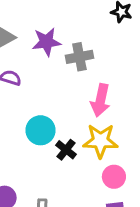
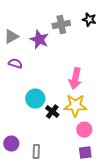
purple star: (46, 42) -> (39, 40), turned 30
gray cross: (79, 57) -> (61, 24), moved

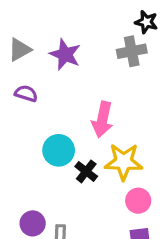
gray cross: (61, 24) -> (132, 51), moved
pink arrow: (75, 78) -> (102, 119), moved
purple circle: (11, 144) -> (33, 223), moved

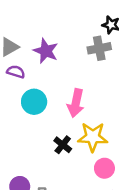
purple semicircle: (26, 93) -> (16, 72), moved
cyan circle: (59, 150) -> (34, 102), moved

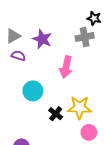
cyan circle: (34, 102) -> (33, 91), moved
pink arrow: (76, 103) -> (66, 67), moved

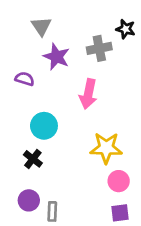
gray triangle: (13, 36) -> (41, 26), moved, turned -35
gray cross: (85, 37) -> (99, 48), moved
black cross: (56, 114) -> (33, 159), moved

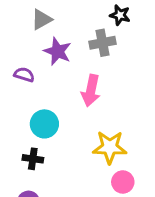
gray triangle: (41, 26) -> (42, 19), turned 35
black star: (126, 29) -> (120, 15), moved
black cross: (33, 159) -> (33, 159), turned -30

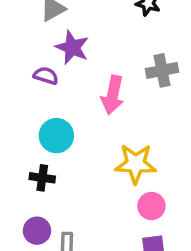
gray cross: (102, 43) -> (162, 70), moved
purple semicircle: (24, 75) -> (46, 76), moved

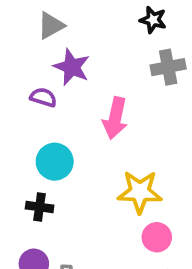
gray cross: (162, 70) -> (168, 67), moved

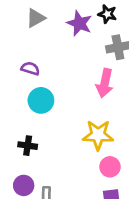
purple star: (72, 67) -> (79, 23), moved
pink arrow: (115, 118) -> (105, 83), moved
cyan circle: (55, 162) -> (41, 100), moved

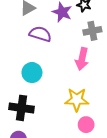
purple semicircle: (30, 69) -> (40, 34), moved, size x1.5
black cross: (28, 146) -> (22, 108), size x1.6

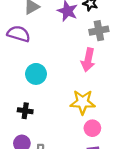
purple semicircle: (40, 34) -> (19, 34), moved
black cross: (22, 108) -> (25, 111), size x0.6

